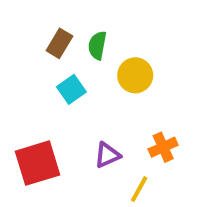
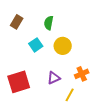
brown rectangle: (59, 43) -> (17, 22), moved
yellow circle: (135, 75) -> (63, 46), moved

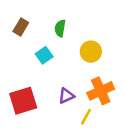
yellow circle: (63, 46) -> (91, 52), moved
orange cross: (82, 74) -> (101, 91), size x1.5

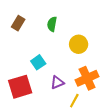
cyan square: (44, 55) -> (38, 62), moved

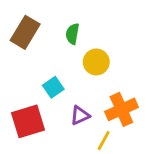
brown rectangle: (18, 23) -> (25, 32), size x1.5
yellow circle: (79, 44) -> (96, 62), moved

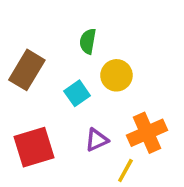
brown rectangle: (25, 32) -> (27, 70), moved
cyan square: (53, 87) -> (77, 93), moved

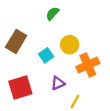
green semicircle: (88, 41) -> (52, 14), moved, turned 32
orange cross: (147, 133) -> (88, 65), moved

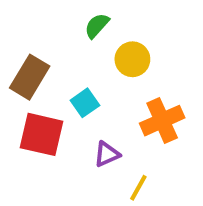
yellow circle: (70, 45) -> (132, 59), moved
red square: (20, 88) -> (41, 134), moved, turned 30

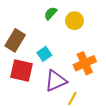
yellow circle: (132, 59) -> (74, 21), moved
purple triangle: (107, 154) -> (56, 81), size x1.6

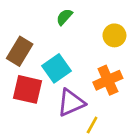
yellow circle: (74, 21) -> (114, 35), moved
cyan square: (44, 54) -> (56, 68), size x1.5

